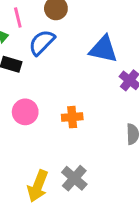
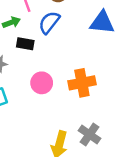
orange cross: (72, 117) -> (82, 83), size x1.5

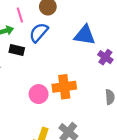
pink circle: (42, 83) -> (39, 94), moved

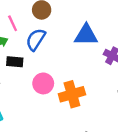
pink circle: (39, 94) -> (43, 83), moved

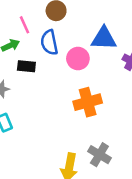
blue semicircle: (36, 39) -> (49, 42), turned -45
pink circle: (43, 83) -> (78, 59), moved

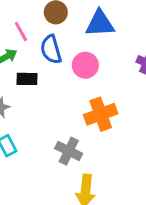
blue triangle: (104, 38) -> (100, 24), moved
gray cross: (99, 155) -> (69, 151), moved

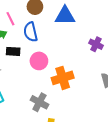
pink circle: (85, 65) -> (39, 61), moved

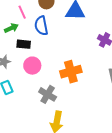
pink circle: (39, 61) -> (32, 66), moved

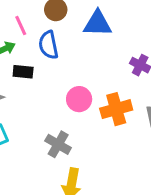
pink circle: (32, 66) -> (79, 99), moved
orange cross: (71, 72) -> (116, 109), moved

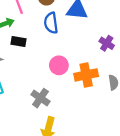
blue semicircle: (48, 45) -> (51, 23), moved

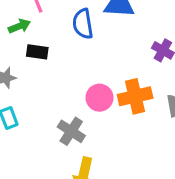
pink circle: (59, 65) -> (99, 98), moved

